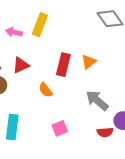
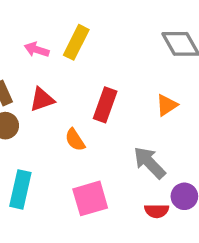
orange triangle: (89, 62) -> (167, 105), moved
pink square: (60, 128) -> (90, 198), size x1.5

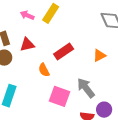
red rectangle: (105, 105) -> (64, 52), turned 30
pink square: (90, 198) -> (59, 96), moved, turned 30

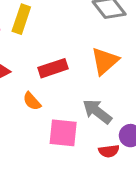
red rectangle: (64, 52) -> (53, 68), turned 30
orange triangle: (99, 55) -> (105, 61), size x1.5

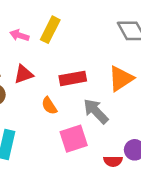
gray arrow: (97, 112) -> (96, 111), moved
pink square: (63, 133) -> (74, 139), turned -32

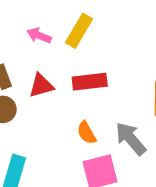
red rectangle: (73, 78) -> (90, 82), moved
orange semicircle: (49, 106) -> (87, 133), moved

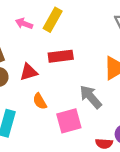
red triangle: (41, 86) -> (29, 72), moved
orange semicircle: (87, 133) -> (40, 101), moved

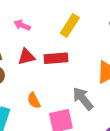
yellow rectangle: (53, 20) -> (70, 25), moved
red triangle: (29, 72) -> (26, 57), moved

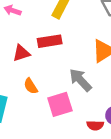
red triangle: (26, 57) -> (21, 53), moved

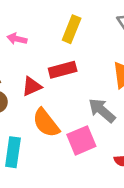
orange semicircle: (31, 86) -> (46, 123), size x1.6

